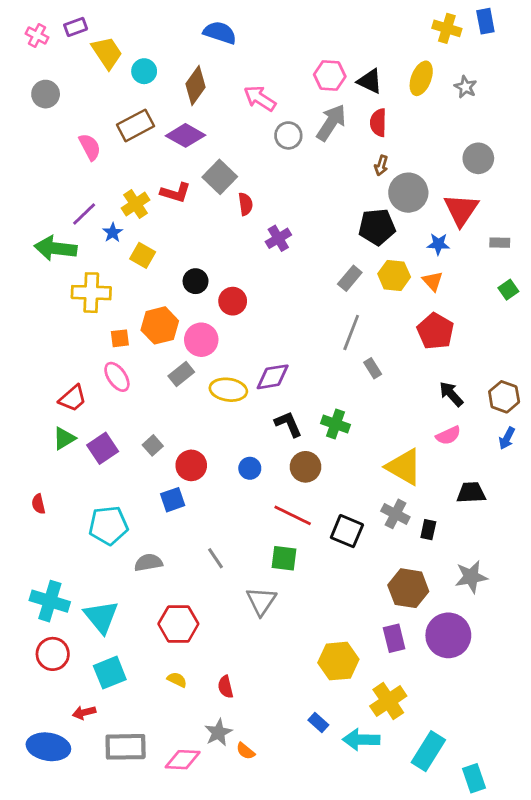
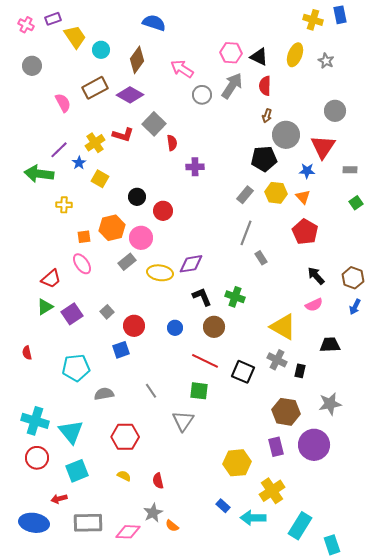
purple cross: (278, 238) -> (195, 167), turned 30
yellow cross: (91, 293) -> (64, 205), size x0.6

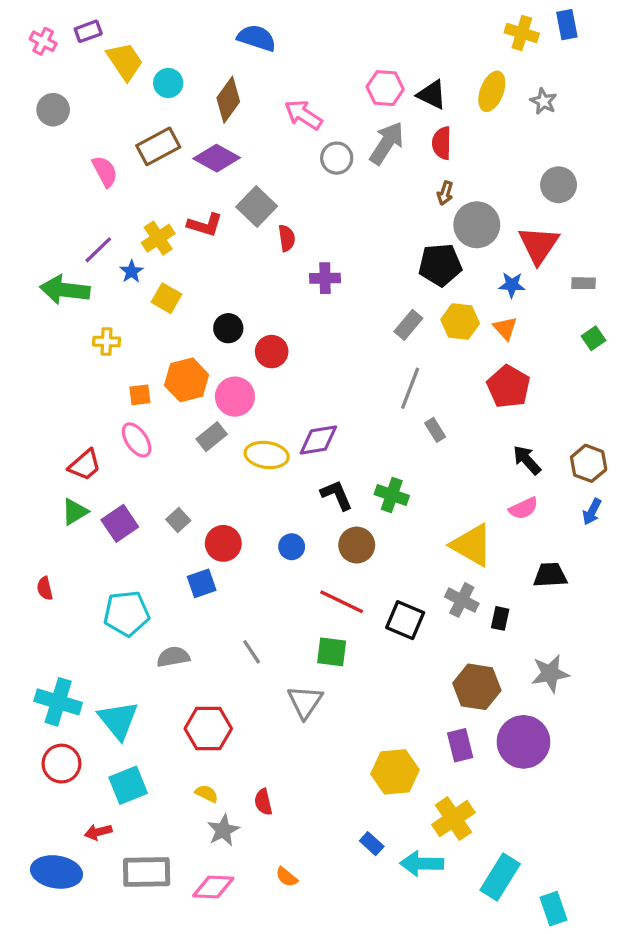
gray star: (153, 513) -> (223, 830), moved

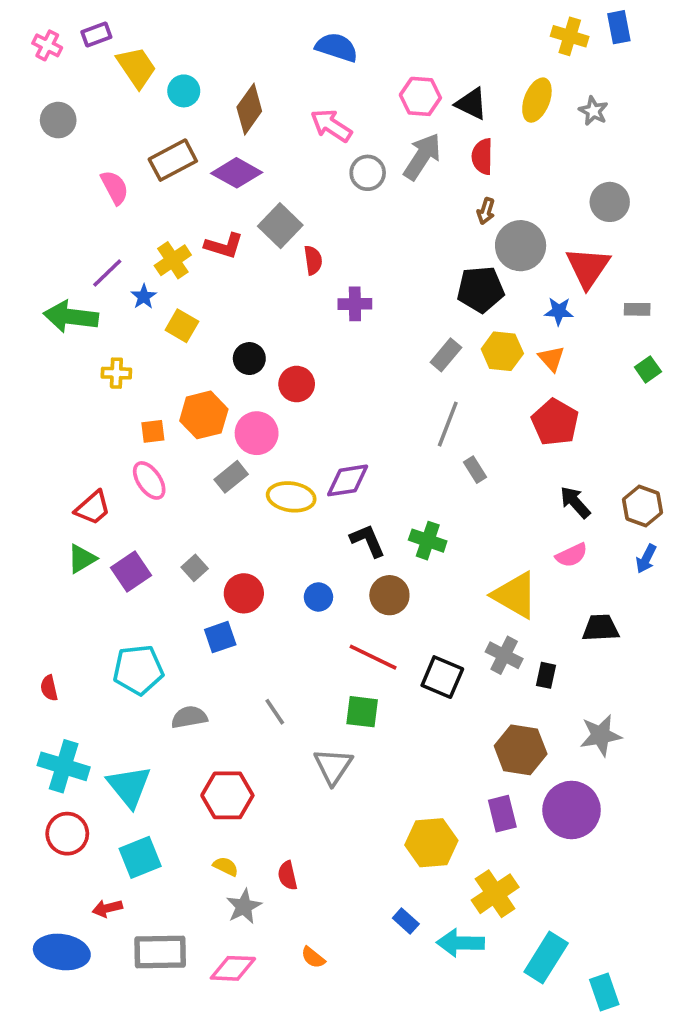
blue semicircle: (257, 38) -> (337, 47), moved
red semicircle: (45, 588) -> (49, 688), moved

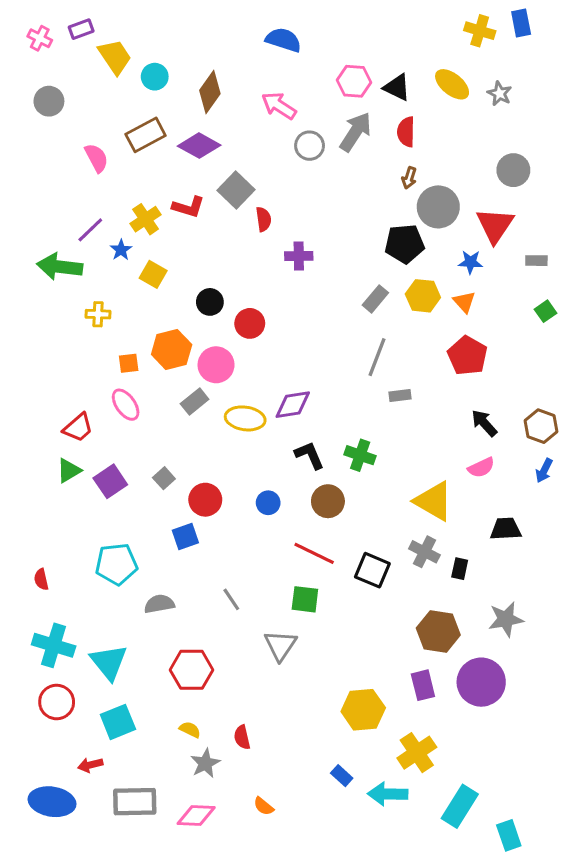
yellow ellipse: (537, 100) -> (452, 84), turned -72
gray rectangle: (475, 470) -> (400, 395), turned -65

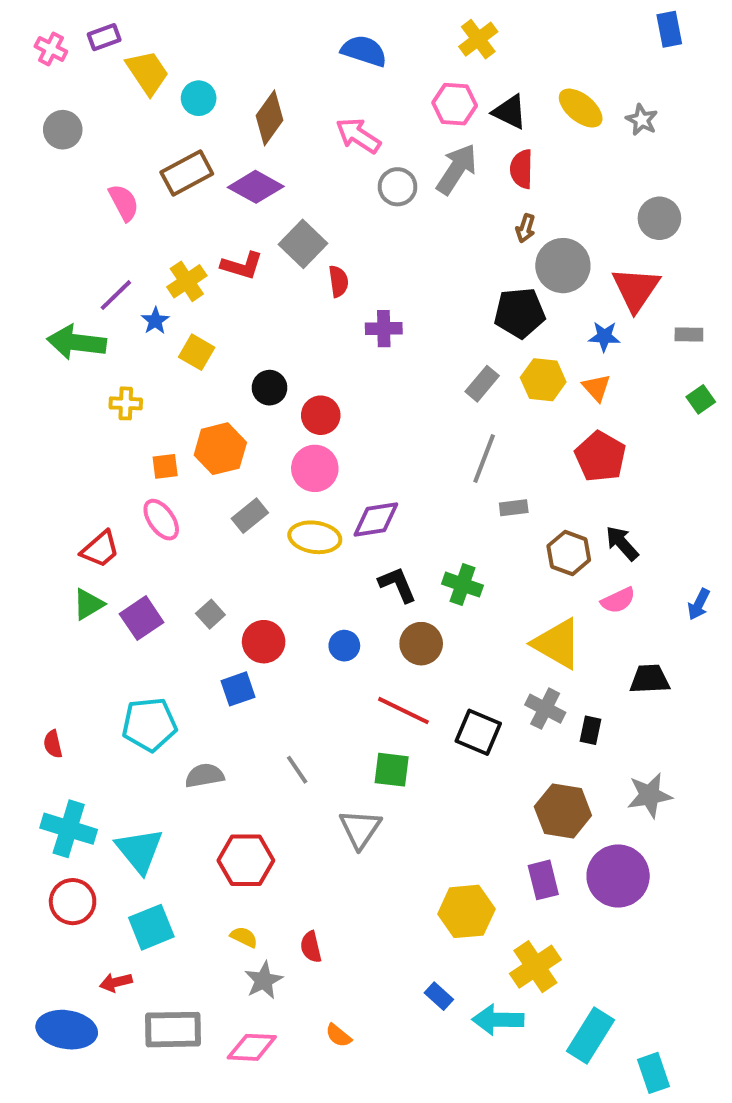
yellow cross: (480, 31) -> (478, 39), moved, turned 36
pink circle: (216, 365) -> (315, 468), moved
brown hexagon: (541, 426) -> (569, 553), moved

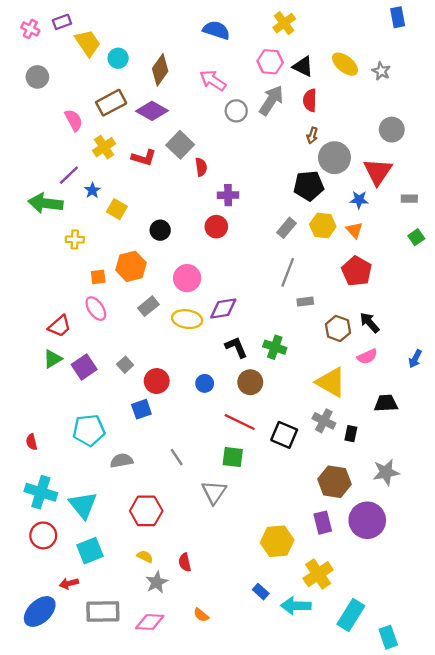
yellow cross: (187, 281) -> (104, 147), moved
red circle: (321, 415) -> (216, 227), moved
blue ellipse: (67, 1030) -> (40, 611), turned -52

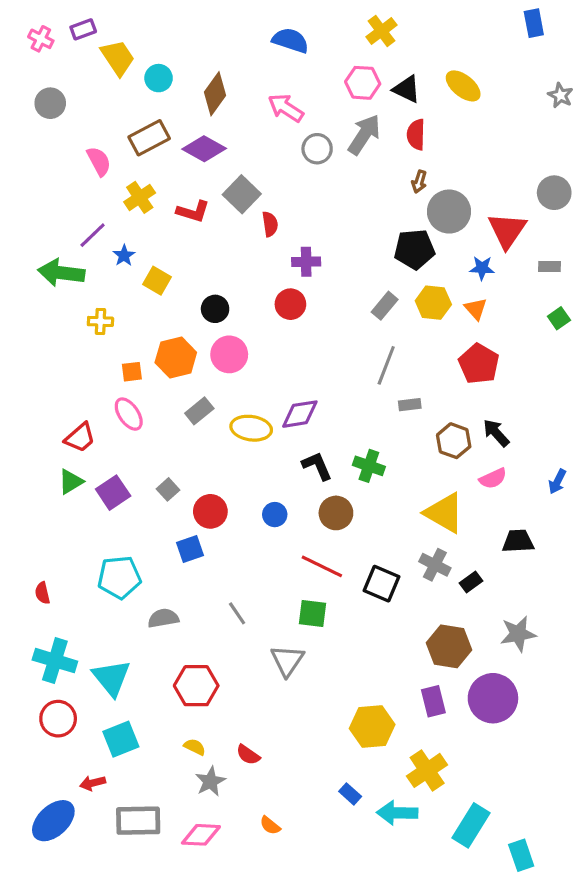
gray star: (381, 71) -> (560, 95), moved
gray circle: (392, 130) -> (554, 193), moved
pink circle: (187, 278) -> (229, 354), moved
black rectangle: (351, 434) -> (471, 582), turned 42
red semicircle: (185, 562) -> (248, 755), turned -42

